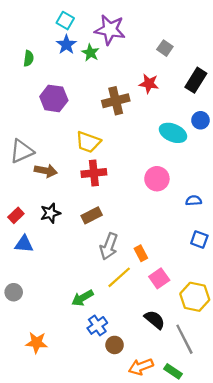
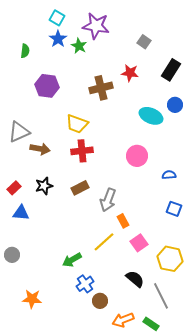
gray arrow: (109, 246) -> (108, 200), moved

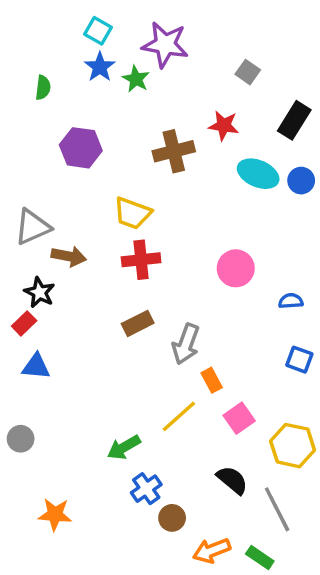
cyan ellipse: (151, 116) -> (258, 174), moved
black star: (44, 186) -> (40, 292), moved, turned -30

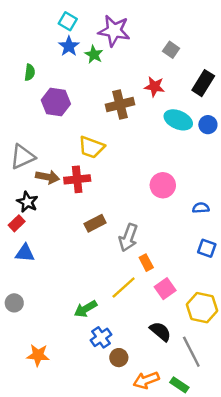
green semicircle: (43, 88) -> (30, 72), moved
red cross: (141, 260) -> (77, 179), moved

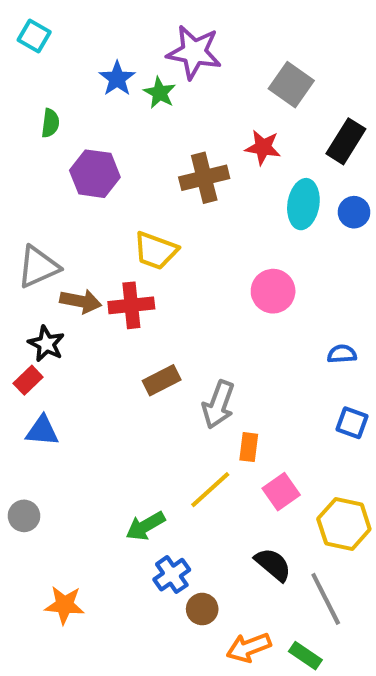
cyan square: (68, 21) -> (34, 36), moved
gray square: (171, 50) -> (291, 85), size x1.5
cyan ellipse: (178, 120) -> (303, 204), turned 76
pink circle: (163, 185) -> (273, 291), moved
orange rectangle: (146, 263) -> (249, 447), turned 35

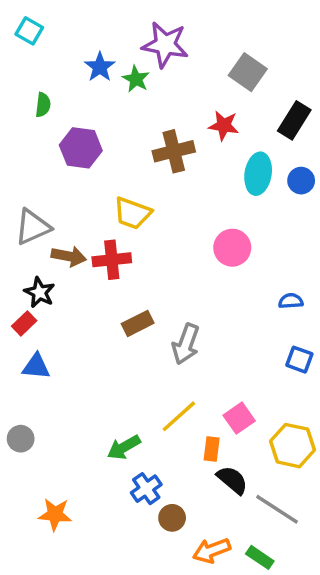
orange rectangle: (249, 447) -> (212, 449), moved
gray line: (326, 599) -> (277, 509), turned -30

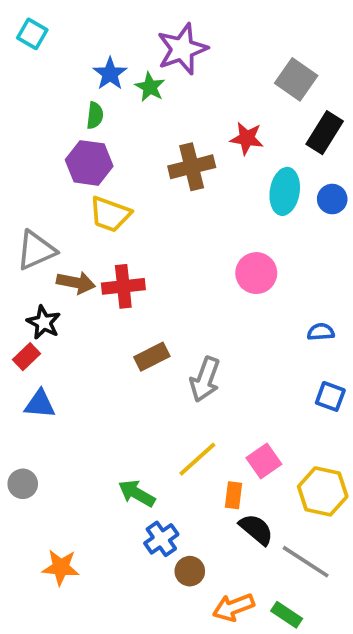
purple star: (165, 45) -> (182, 49), turned -30
gray square: (248, 72) -> (296, 79), moved
green semicircle: (43, 105) -> (95, 115), moved
yellow trapezoid: (132, 213) -> (110, 214), moved
green arrow: (124, 447) -> (137, 493), turned 60

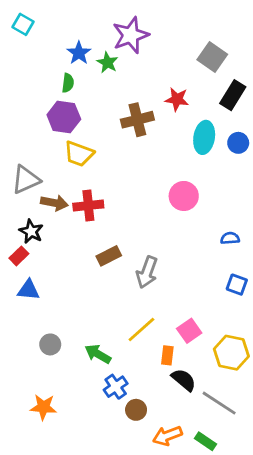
gray circle: (23, 484) -> (50, 344), moved

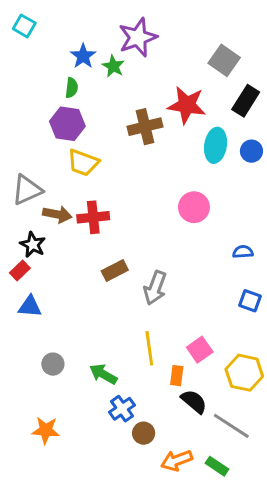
red star: (177, 99) -> (187, 105), size x1.5
yellow line: (141, 329) -> (149, 348), turned -56

